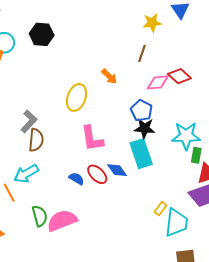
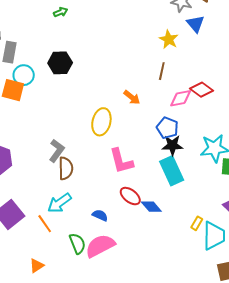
yellow star: (152, 23) -> (169, 39), turned -30
blue diamond: (117, 170) -> (151, 207), moved
blue semicircle: (76, 179) -> (100, 215), moved

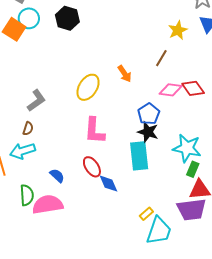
brown semicircle: (66, 168) -> (28, 129), moved, size x0.6

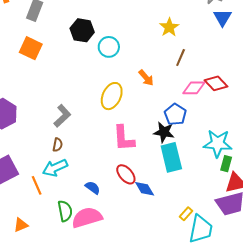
cyan circle: (29, 18) -> (109, 47), moved
yellow star: (178, 30) -> (169, 27), moved
black star: (148, 132) -> (164, 132), moved

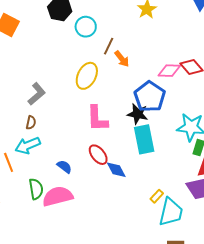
brown line: (181, 58) -> (109, 46), moved
blue pentagon: (175, 114) -> (150, 97), size x1.4

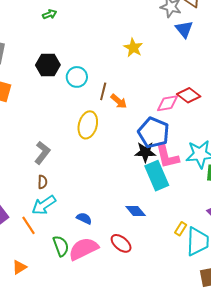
pink L-shape: (97, 119) -> (167, 156), moved
red ellipse: (98, 155) -> (121, 243), moved

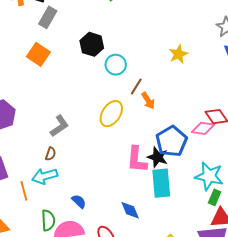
pink diamond: (168, 103) -> (203, 128), moved
pink L-shape: (167, 156) -> (137, 160), moved

